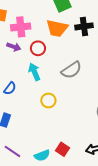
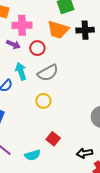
gray semicircle: (71, 70) -> (48, 73), moved
cyan arrow: (34, 72) -> (21, 71), moved
red square: (63, 149) -> (53, 139), moved

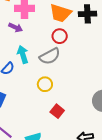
red circle: (37, 48) -> (60, 36), moved
red square: (53, 139) -> (57, 111), moved

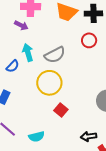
red circle: (60, 36) -> (89, 40), moved
yellow circle: (45, 84) -> (49, 83), size x1.6

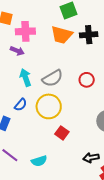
red circle: (89, 40) -> (87, 80), moved
blue semicircle: (13, 66) -> (21, 105), moved

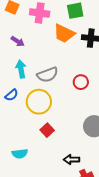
pink cross: (25, 31) -> (40, 13), moved

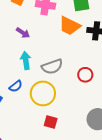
red square: (47, 130) -> (51, 122), turned -32

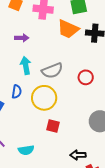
purple arrow: (23, 33) -> (22, 38), turned -32
blue semicircle: (16, 86) -> (17, 92), turned -40

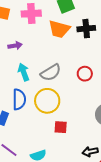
blue semicircle: (17, 92) -> (19, 99), size x1.5

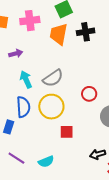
orange trapezoid: (59, 29) -> (59, 34), turned 90
red circle: (85, 74) -> (89, 94), moved

